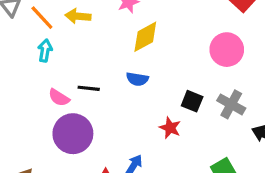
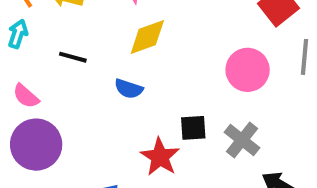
black line: (89, 88) -> (73, 57), moved
black square: (192, 101) -> (193, 128), turned -35
red star: (170, 128) -> (160, 157), size x1.4

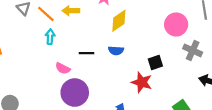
black line: (73, 57) -> (87, 53), moved
gray cross: (242, 140) -> (193, 50), moved

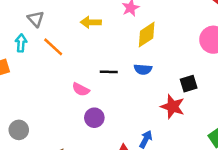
orange line: (46, 14) -> (53, 47), moved
cyan arrow: (50, 37) -> (21, 43), moved
purple circle: (75, 93) -> (94, 118), size x0.6

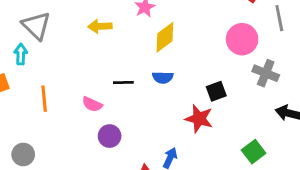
gray triangle: (36, 19) -> (36, 26), size x1.5
orange line: (53, 47) -> (44, 99), moved, turned 45

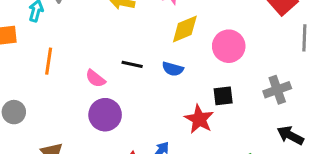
pink circle: (242, 39) -> (229, 46), moved
gray cross: (266, 73) -> (277, 90), turned 35
purple circle: (110, 136) -> (105, 115), size x1.4

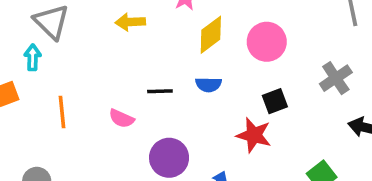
purple circle: (105, 115) -> (169, 158), moved

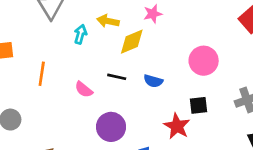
yellow diamond: (211, 35) -> (132, 42), moved
cyan arrow: (33, 57) -> (80, 34), moved

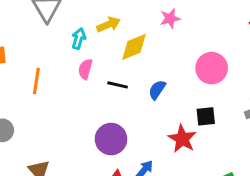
pink star: (153, 14) -> (170, 19), moved
yellow arrow: (108, 21) -> (109, 24), turned 145
blue semicircle: (153, 81) -> (157, 90), turned 108
pink semicircle: (84, 90) -> (85, 69), moved, turned 66

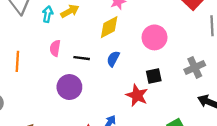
cyan arrow: (79, 39) -> (48, 14), moved
yellow diamond: (134, 47) -> (109, 27), moved
purple circle: (111, 139) -> (69, 87), moved

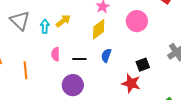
pink circle: (155, 37) -> (137, 21), moved

